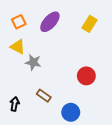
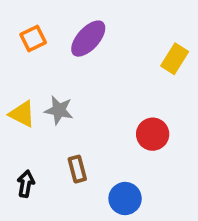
yellow rectangle: (89, 24) -> (175, 59), moved
yellow triangle: (18, 47) -> (22, 114), moved
brown rectangle: (44, 96) -> (77, 169), turned 40

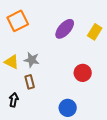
orange square: (33, 39) -> (18, 21), size x1.5
purple ellipse: (88, 39) -> (65, 29), moved
brown rectangle: (77, 169) -> (30, 82), moved

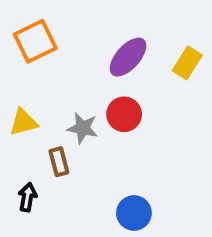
gray star: (32, 60) -> (83, 128), moved
yellow triangle: (12, 62) -> (23, 122), turned -42
red circle: (83, 73) -> (124, 114), moved

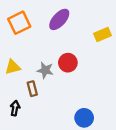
purple ellipse: (128, 57) -> (59, 19), moved
yellow rectangle: (187, 63) -> (103, 35), turned 35
blue circle: (134, 213) -> (84, 118), moved

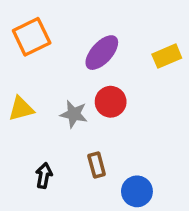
purple ellipse: (59, 19) -> (102, 53), moved
brown rectangle: (32, 89) -> (97, 165), moved
black arrow: (15, 108) -> (44, 176), moved

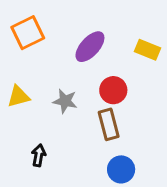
yellow rectangle: (167, 56) -> (147, 50), turned 45
red circle: (111, 102) -> (113, 90), moved
brown rectangle: (97, 165) -> (109, 124), moved, size x1.4

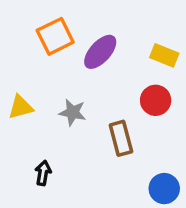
orange square: (28, 33) -> (55, 36), moved
red circle: (113, 90) -> (156, 100), moved
blue circle: (121, 169) -> (164, 189), moved

